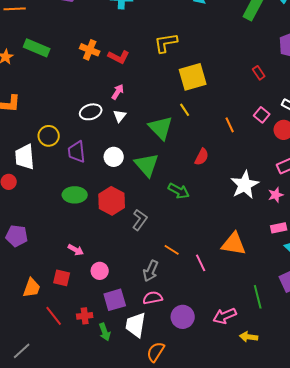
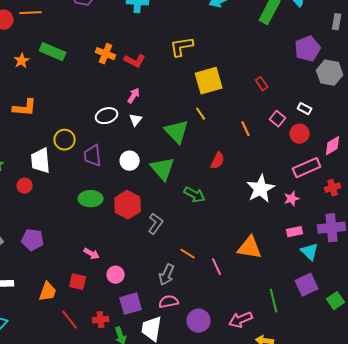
red rectangle: (259, 73) -> (262, 84), moved

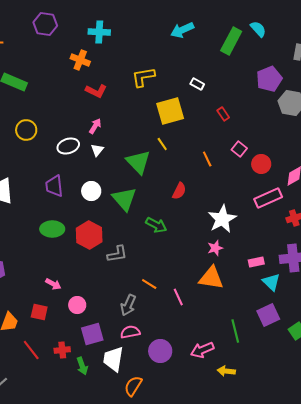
orange cross: (106, 54) -> (80, 60), moved
white rectangle: (305, 109) -> (197, 84), moved
yellow circle: (65, 140) -> (26, 130), moved
pink star: (292, 199) -> (215, 248), moved
gray L-shape: (156, 224) -> (117, 254), turned 45

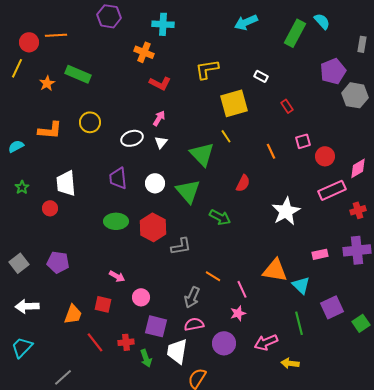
pink square: (239, 149) -> (303, 141), turned 35
pink star: (215, 248) -> (238, 313), moved
cyan triangle: (271, 282) -> (301, 285), moved
purple square: (92, 334) -> (156, 326), turned 30

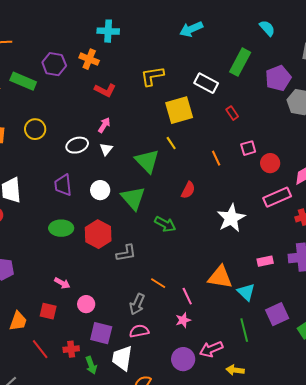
purple hexagon: (109, 16) -> (54, 64), moved
green rectangle: (295, 33) -> (240, 62), moved
white rectangle: (261, 76) -> (206, 83), size x1.6
purple circle: (224, 343) -> (183, 359), moved

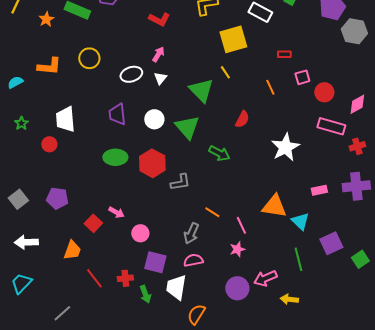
red rectangle: (232, 113) -> (284, 54), moved, turned -56
pink rectangle: (277, 197) -> (331, 126), turned 40
red square: (48, 311) -> (93, 223), moved, turned 30

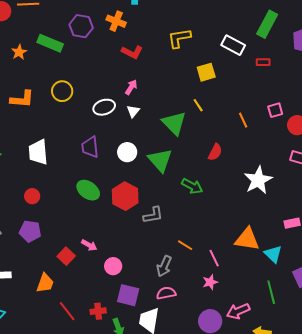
yellow square: (233, 39) -> (206, 72), size x0.7
red rectangle: (284, 54) -> (263, 62), moved
red circle: (49, 144) -> (32, 196), moved
green ellipse: (115, 157) -> (88, 190), turned 35

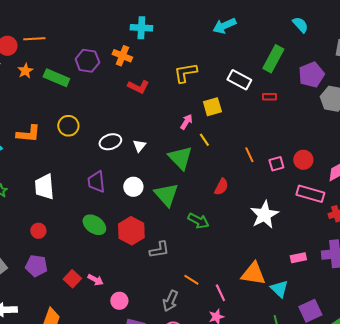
orange star: (19, 52) -> (25, 71), moved
pink arrow: (131, 87) -> (186, 122), moved
pink square: (275, 110) -> (276, 164), moved
red square: (66, 256) -> (72, 279), moved

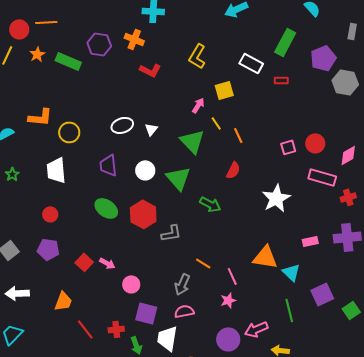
yellow L-shape: (185, 73) -> (197, 56), turned -50
yellow circle: (68, 126) -> (69, 132), moved
orange line: (249, 155) -> (238, 135), moved

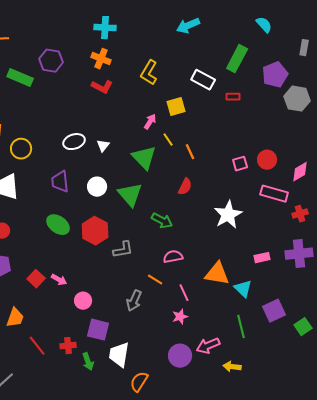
orange cross: (134, 39) -> (101, 59), moved
pink semicircle: (184, 311) -> (173, 257), moved

